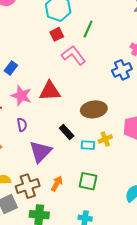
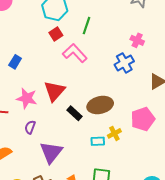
blue rectangle: (11, 68) -> (15, 62), moved
red triangle: (50, 91) -> (54, 91), turned -40
purple semicircle: (22, 125) -> (30, 127), turned -144
black rectangle: (67, 132) -> (74, 113), moved

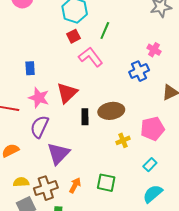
blue rectangle: (15, 62) -> (30, 68), moved, turned -40
black rectangle: (74, 113) -> (85, 117), turned 42
purple semicircle: (30, 127) -> (40, 127), size x1.6
cyan rectangle: (98, 141) -> (150, 165), moved, turned -48

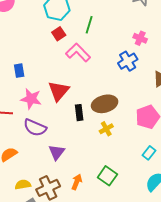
purple semicircle: (40, 127) -> (35, 128), turned -85
yellow cross: (123, 140) -> (106, 129), moved
purple triangle: (58, 154) -> (57, 152), size x0.7
green square: (106, 183) -> (107, 176), turned 30

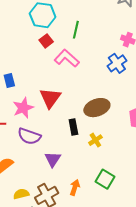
pink star: (31, 99) -> (23, 108), turned -30
black rectangle: (79, 113) -> (73, 127), moved
yellow cross: (106, 129) -> (95, 140), moved

